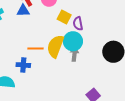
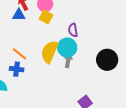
yellow square: (64, 17) -> (46, 17), moved
orange line: (36, 49) -> (20, 54), moved, turned 35

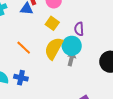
yellow square: (46, 17) -> (52, 23), moved
blue cross: (17, 69) -> (21, 78), moved

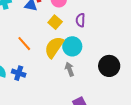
purple semicircle: (79, 29) -> (80, 20), moved
gray arrow: (71, 59) -> (70, 69), moved, turned -40

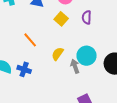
cyan circle: (72, 46) -> (87, 56), moved
yellow semicircle: (54, 47) -> (57, 54), moved, size x0.6

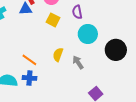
orange line: (30, 40) -> (29, 60), moved
cyan circle: (87, 56) -> (88, 34), moved

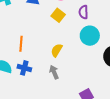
orange line: (29, 60) -> (21, 44), moved, turned 49
gray arrow: (78, 62) -> (54, 72), moved

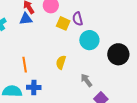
yellow square: (58, 15) -> (63, 23), moved
gray arrow: (54, 72) -> (86, 80), moved

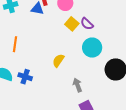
purple semicircle: (78, 19) -> (87, 24), turned -48
orange line: (25, 65) -> (15, 44), moved

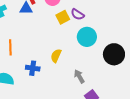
yellow square: (72, 24) -> (63, 17), turned 32
blue cross: (25, 77) -> (33, 68), moved

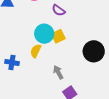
yellow square: (63, 17) -> (58, 36), moved
cyan circle: (87, 37) -> (44, 34), moved

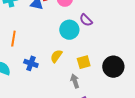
cyan circle: (44, 34) -> (69, 30), moved
yellow square: (58, 36) -> (84, 62), moved

